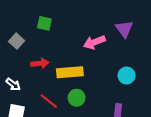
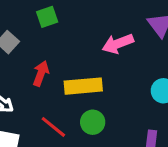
green square: (44, 23) -> (47, 17), turned -32
red arrow: (40, 63) -> (41, 74), turned -63

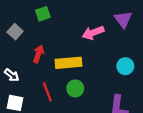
red line: (53, 127) -> (47, 92), turned 30

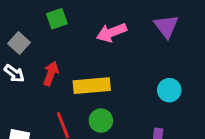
pink arrow: (93, 33) -> (112, 32), moved
white arrow: (12, 75) -> (14, 73), moved

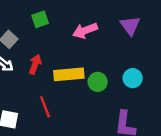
green circle: (101, 121) -> (98, 82), moved

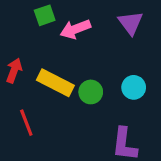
green square: (40, 19) -> (45, 15), moved
yellow rectangle: (69, 74) -> (55, 83), turned 32

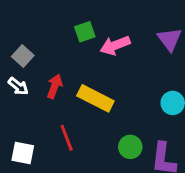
green circle: (91, 92) -> (130, 147), moved

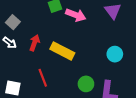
pink arrow: (115, 45) -> (76, 15), turned -138

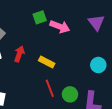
yellow rectangle: (62, 51) -> (47, 62), size x0.7
red line: (43, 78) -> (50, 88), moved

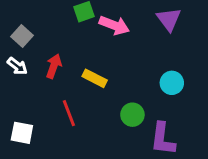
red line: (50, 88) -> (69, 113), moved
green circle: (70, 94) -> (132, 115), moved

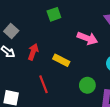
pink arrow: (114, 25) -> (87, 38), moved

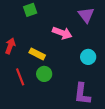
green circle: (87, 85) -> (44, 74), moved

